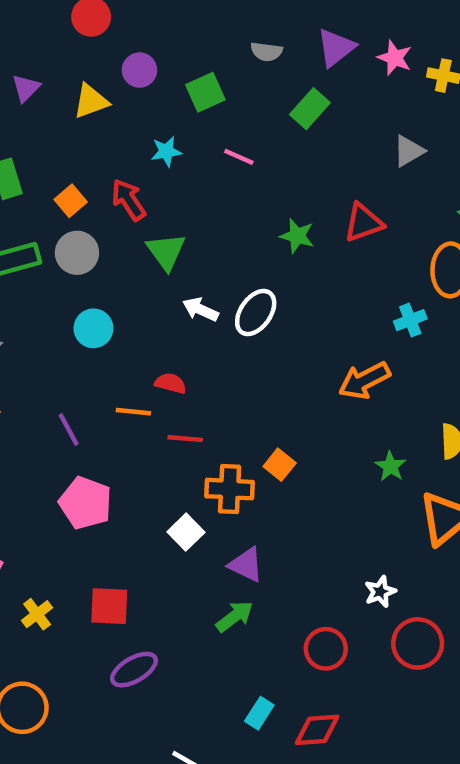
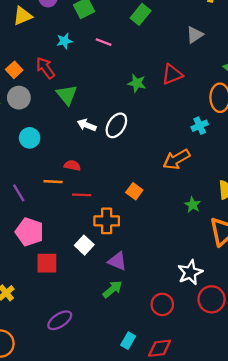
orange square: (280, 465) -> (134, 191), moved
white star: (380, 592) -> (190, 272), size x1.5
red square: (109, 606) -> (47, 263), moved

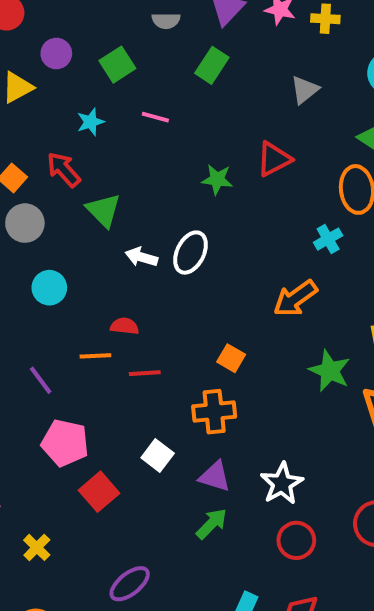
green star: (193, 205) -> (330, 371), size x1.5
orange cross: (107, 221) -> (214, 412), moved
red square: (47, 263) -> (99, 492), turned -35
white star: (190, 272) -> (282, 484), moved

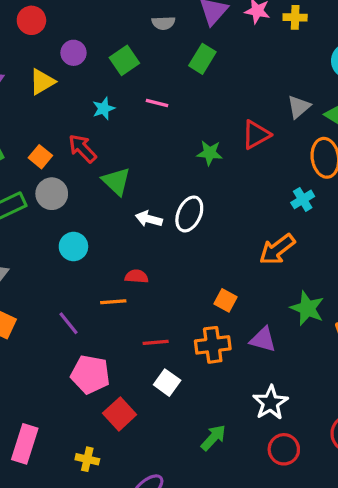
gray triangle: (305, 90) -> (299, 107), moved
red line: (145, 373) -> (156, 342), moved
purple triangle: (215, 476) -> (263, 340), moved
yellow cross: (37, 547) -> (87, 459), moved, turned -30

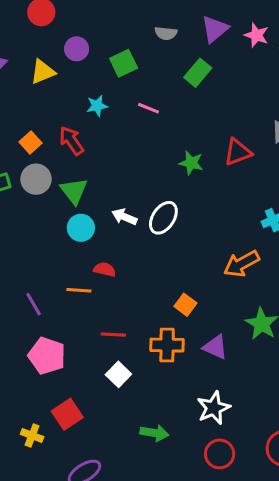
green triangle: (116, 181) -> (74, 191), moved
cyan circle: (73, 247) -> (81, 228), moved
red square: (120, 414) -> (67, 414), moved
green arrow: (213, 438) -> (154, 433), turned 48

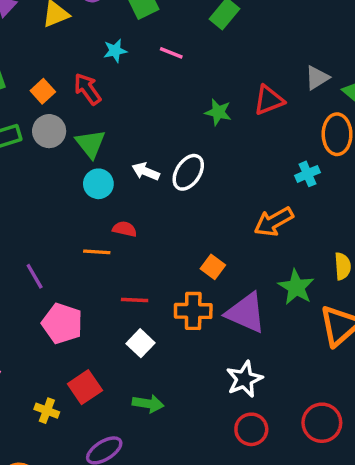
purple line: (34, 304) -> (35, 276), moved
purple triangle: (215, 347) -> (246, 313), size x1.5
green arrow: (154, 433) -> (148, 404), moved

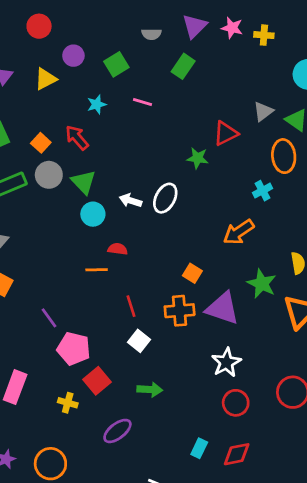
green star: (218, 112) -> (198, 158), moved
purple line: (35, 276) -> (49, 318), moved
red line: (135, 300) -> (131, 306), turned 75
pink pentagon: (62, 323) -> (74, 349), moved

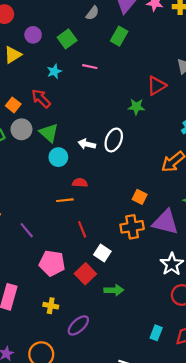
gray semicircle: (151, 34) -> (92, 13), turned -48
red line: (131, 306) -> (82, 229), moved
purple line: (49, 318) -> (27, 230), moved
red square: (97, 381) -> (85, 274), moved
purple ellipse: (117, 431) -> (78, 325), moved

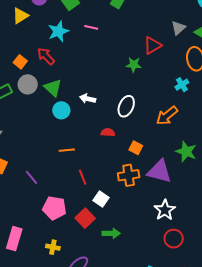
cyan star: (54, 71) -> (58, 31), size x1.5
white ellipse: (114, 140) -> (126, 106), moved
red semicircle: (80, 183) -> (108, 132), moved

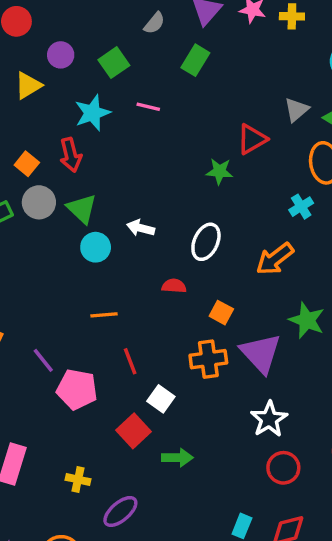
red arrow: (46, 56) -> (71, 155), turned -150
purple triangle: (159, 171) -> (261, 353), turned 32
pink pentagon: (54, 208) -> (77, 389), moved

